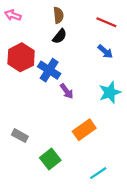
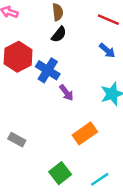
green square: (50, 159) -> (60, 173), moved

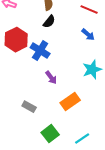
purple arrow: (66, 93) -> (51, 78), moved
gray rectangle: (17, 140) -> (29, 107), moved

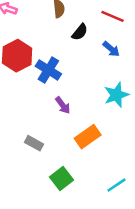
black semicircle: (49, 22) -> (80, 32), moved
cyan line: (82, 139) -> (116, 185), moved

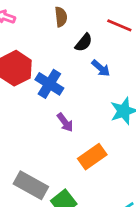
blue arrow: (111, 49) -> (101, 68), moved
gray rectangle: (34, 143) -> (31, 185), moved, size x1.6

